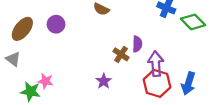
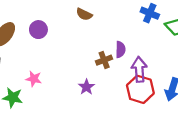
brown cross: (121, 54) -> (104, 60), turned 35
pink star: (46, 81) -> (34, 79), moved

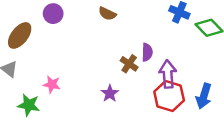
purple circle: (38, 30) -> (53, 14), moved
brown cross: (104, 60) -> (129, 64), turned -35

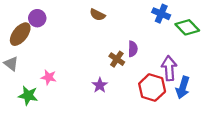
purple circle: (53, 14) -> (37, 18), moved
purple arrow: (168, 74) -> (169, 68), moved

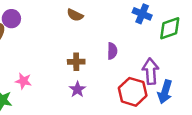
green diamond: (187, 27) -> (170, 28), turned -65
brown cross: (117, 59) -> (76, 62), moved, turned -35

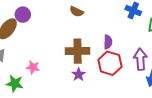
brown cross: (76, 62) -> (78, 51), size x1.6
red hexagon: (133, 92) -> (110, 63), moved

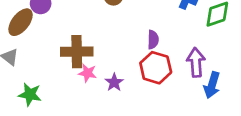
brown cross: (78, 51) -> (77, 52), moved
pink star: (33, 67) -> (87, 73), moved

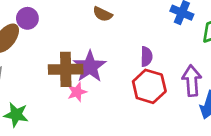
pink star: (87, 73) -> (77, 92), turned -30
purple star: (114, 82) -> (90, 66), moved, size x1.6

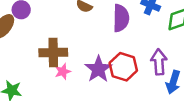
purple semicircle: (146, 57) -> (121, 18), moved, size x1.6
purple star: (90, 66) -> (98, 69), moved

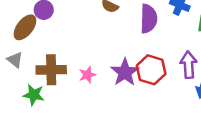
brown cross: (53, 53) -> (51, 70), moved

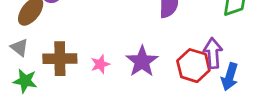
red hexagon: (151, 70) -> (193, 66), moved
green star: (34, 95) -> (25, 81), moved

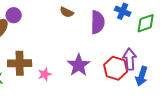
pink star: (100, 64) -> (45, 74), moved

